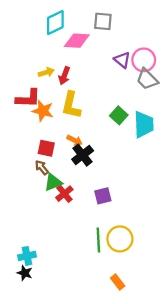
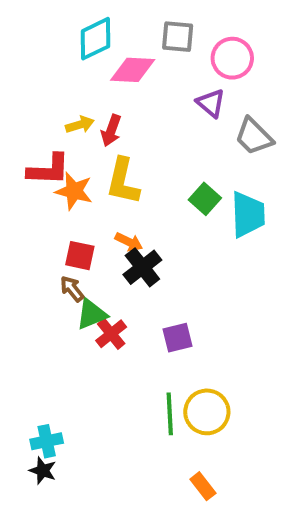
pink circle: (144, 60) -> (232, 58), moved

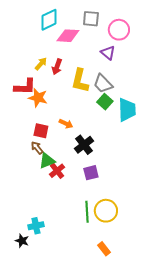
yellow arrow: (80, 125) -> (41, 64), turned -32
gray trapezoid: (254, 136) -> (103, 84), moved
yellow L-shape: (123, 181) -> (80, 81), moved
black cross: (142, 267) -> (84, 145), moved
cyan cross: (47, 441) -> (36, 226), moved

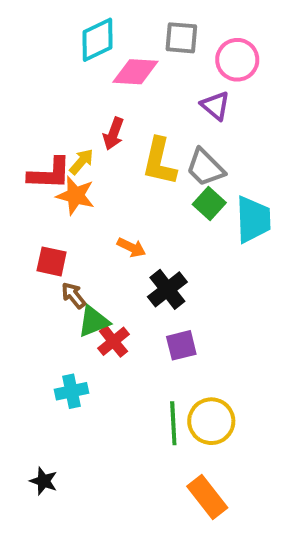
yellow arrow: (41, 64) -> (82, 162), moved
red square: (41, 131) -> (52, 261), moved
cyan cross: (36, 226) -> (72, 391), moved
orange rectangle: (104, 249) -> (207, 497), size x1.5

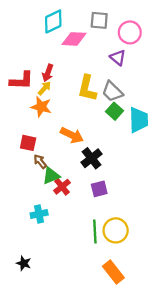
red arrow: (113, 134) -> (48, 73), moved
red L-shape: (50, 174) -> (22, 81), moved
orange arrow: (131, 247) -> (72, 135), size x1.5

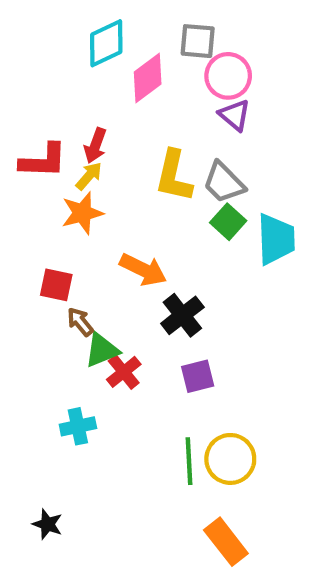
pink circle: (130, 32) -> (228, 76), moved
pink diamond: (74, 39) -> (148, 78), turned -40
orange star: (41, 107) -> (82, 213), turned -30

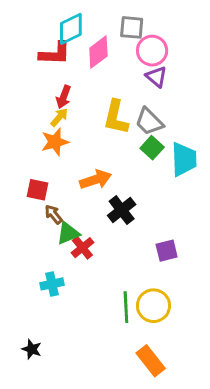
red L-shape: (43, 161) -> (55, 53), moved
orange arrow: (143, 270) -> (96, 180), turned -44
purple square: (198, 376) -> (167, 251), moved

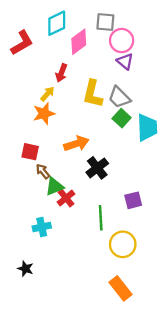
red L-shape: (55, 53) -> (22, 43), moved, turned -32
red arrow: (64, 97) -> (61, 73), moved
green line: (126, 307) -> (101, 218), moved
black star: (32, 349) -> (25, 269), moved

